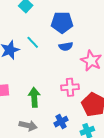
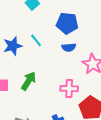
green arrow: (34, 97) -> (29, 81), moved, turned 30

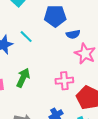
blue semicircle: (69, 47) -> (73, 34), moved

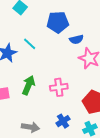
pink cross: (64, 81) -> (59, 87), moved

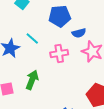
pink cross: (59, 87) -> (59, 53), moved

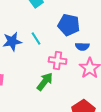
green arrow: (32, 80) -> (45, 82), moved

